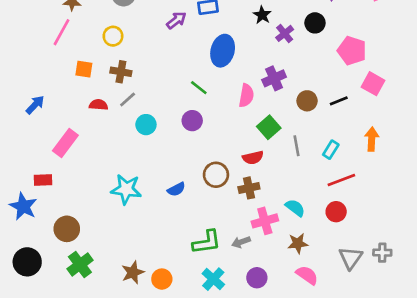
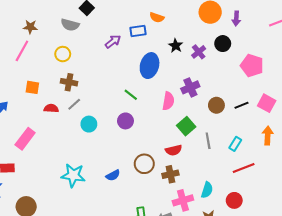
black star: (262, 15) -> (176, 46), moved
orange square: (84, 69) -> (32, 87), moved
pink square: (373, 84) -> (267, 103), moved
cyan semicircle: (295, 208) -> (207, 190), turned 70
red circle: (336, 212) -> (234, 200), moved

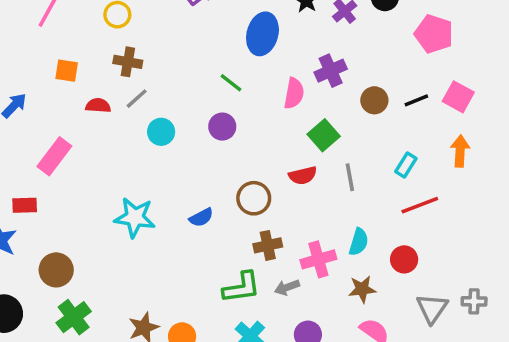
gray line: (208, 141) -> (350, 177), moved
brown cross: (170, 174) -> (268, 245), moved

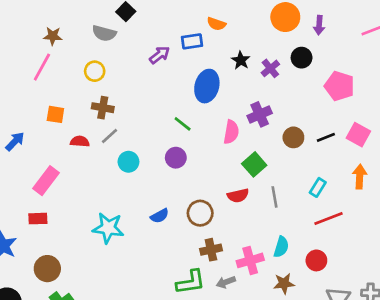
red rectangle: (25, 205) -> (38, 219), moved
blue semicircle: (201, 217) -> (160, 216), moved

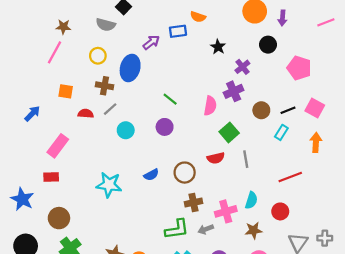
purple cross: (270, 68) -> (242, 67), moved
blue ellipse: (207, 86) -> (130, 68), moved
cyan rectangle: (318, 187) -> (281, 132), moved

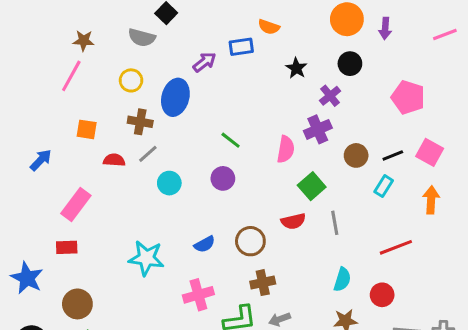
black circle: (268, 45) -> (350, 64), moved
pink cross: (226, 211) -> (198, 295), moved

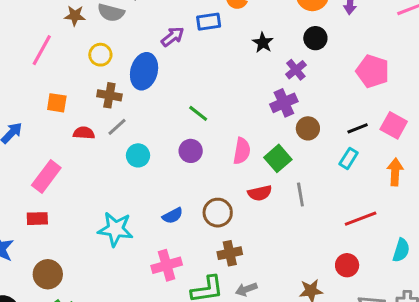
brown star: (84, 41) -> (75, 16), moved
pink semicircle: (286, 149) -> (242, 151), moved
brown circle: (356, 155) -> (308, 128), moved
cyan semicircle: (342, 279) -> (401, 250), moved

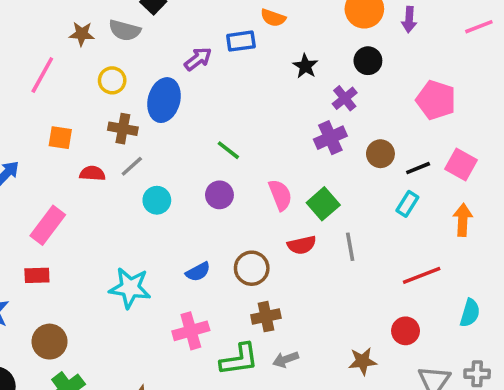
brown circle: (308, 128) -> (380, 154), moved
pink semicircle: (242, 151) -> (280, 195), turned -32

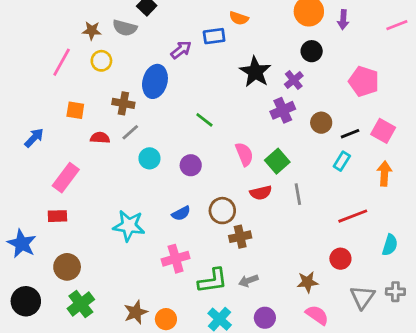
black star: (305, 66) -> (255, 72), moved, size x1.6
yellow circle: (112, 80) -> (101, 61), moved
purple circle: (219, 195) -> (191, 165), moved
brown cross: (266, 317) -> (240, 237), moved

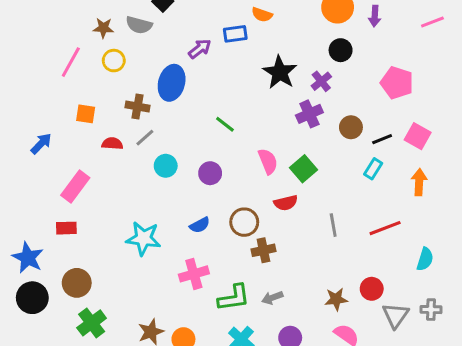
gray line: (298, 194) -> (333, 225), moved
red circle: (340, 259) -> (372, 289), moved
black circle: (26, 301) -> (32, 298), moved

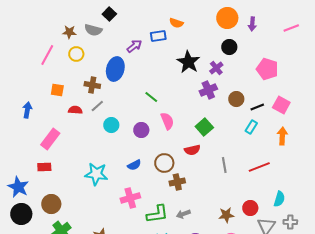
blue arrow: (41, 144) -> (27, 110), turned -35
pink semicircle: (268, 161) -> (167, 121), moved
cyan semicircle: (425, 259) -> (279, 199), moved

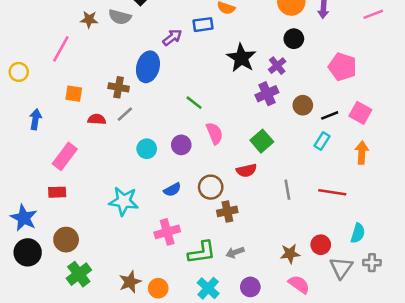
yellow circle: (76, 54) -> (19, 72), moved
cyan circle: (111, 125) -> (147, 149), moved
red line: (259, 167) -> (332, 192), turned 30

